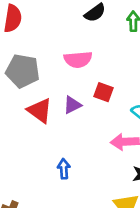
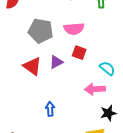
pink semicircle: (78, 60) -> (74, 29), moved
gray pentagon: (23, 71) -> (41, 31), moved

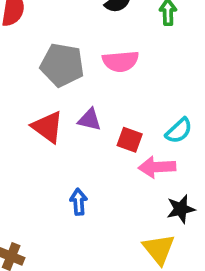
red square: (79, 53) -> (130, 140), moved
purple triangle: (56, 62) -> (90, 120), turned 40
cyan semicircle: (107, 68) -> (179, 131), turned 98

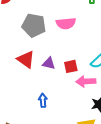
purple triangle: (90, 120) -> (49, 63), moved
red square: (130, 140) -> (71, 66), turned -32

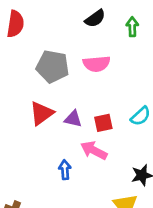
red triangle: (26, 59) -> (42, 113), turned 48
pink arrow: (86, 81) -> (94, 150), moved, turned 30

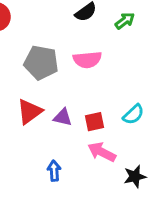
green arrow: (132, 27) -> (125, 21), turned 54
pink arrow: (94, 150) -> (102, 152), moved

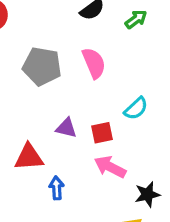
pink semicircle: (87, 60) -> (94, 63), turned -108
red triangle: (30, 112) -> (29, 157), moved, turned 32
cyan semicircle: (133, 114) -> (136, 108), moved

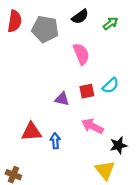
gray pentagon: (42, 66) -> (45, 29), moved
red square: (102, 133) -> (87, 91), moved
red triangle: (29, 157) -> (32, 132), moved

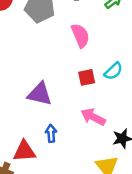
purple triangle: (62, 99) -> (40, 94), moved, size x1.5
red triangle: (32, 132) -> (24, 151), moved

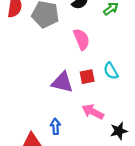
cyan semicircle: (113, 71) -> (111, 71), turned 102
purple triangle: (40, 94) -> (62, 82), moved

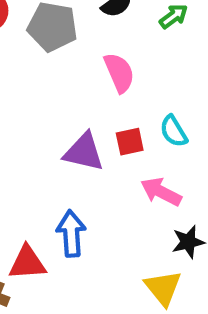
pink arrow: (93, 112) -> (161, 192), moved
blue arrow: (55, 126) -> (71, 234), size x1.5

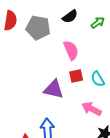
red square: (130, 142) -> (76, 76), moved

